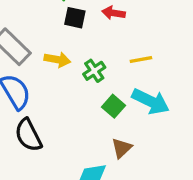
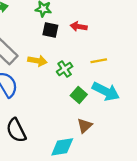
black semicircle: (28, 135) -> (16, 130), moved

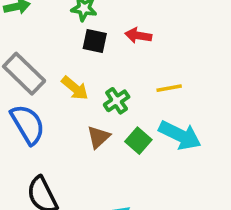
yellow arrow: (37, 61) -> (75, 88), turned 30
brown triangle: (85, 126) -> (98, 137), moved

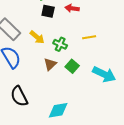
green cross: (117, 101) -> (60, 44), turned -32
cyan arrow: (180, 135) -> (104, 74), moved

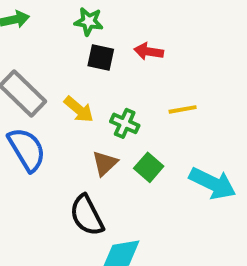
black semicircle: (19, 96) -> (87, 215), moved

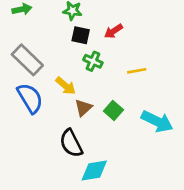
red arrow: (149, 51) -> (113, 31), turned -42
yellow arrow: (79, 109) -> (66, 86), moved
green cross: (125, 123) -> (93, 61), moved

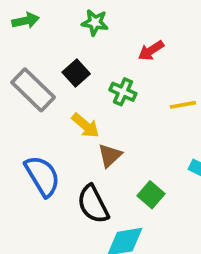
black square: (81, 35) -> (76, 73), moved, turned 36
blue semicircle: (30, 98) -> (42, 176), moved
green square: (113, 110) -> (151, 195), moved

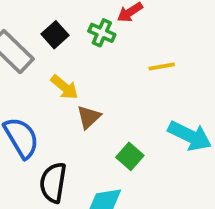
green cross: (123, 92) -> (102, 33), moved
black semicircle: (93, 204) -> (53, 183), moved, turned 36

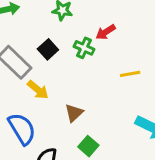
yellow arrow: (64, 87) -> (38, 90), moved
green square: (130, 156) -> (88, 146), moved

